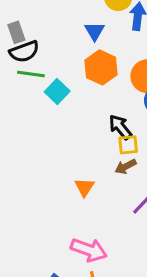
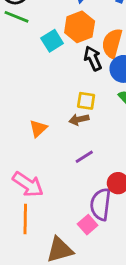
cyan square: (57, 91) -> (52, 41), moved
black arrow: (120, 127) -> (93, 58), moved

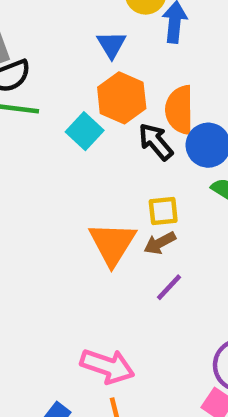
orange triangle: (38, 128) -> (112, 244), moved, size x1.6
purple line: (84, 157) -> (169, 287), moved

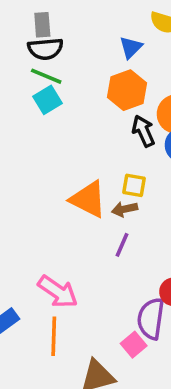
cyan square: (85, 131) -> (47, 100), moved
orange triangle: (112, 244) -> (88, 199), turned -51
purple line: (169, 287) -> (122, 245), turned -35

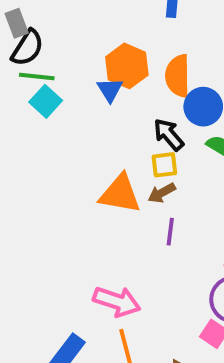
blue triangle: (131, 47) -> (110, 90), moved
black semicircle: (45, 49) -> (27, 48), turned -36
black arrow: (143, 131) -> (169, 135), moved

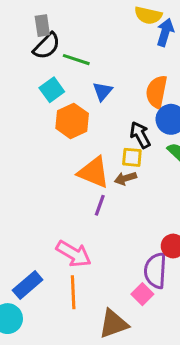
orange hexagon: (127, 66) -> (72, 121), moved
green line: (37, 77) -> (76, 60), moved
purple line: (170, 232) -> (100, 205), moved

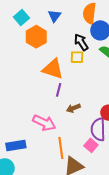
brown arrow: (125, 178) -> (73, 108), moved
blue rectangle: (28, 285) -> (16, 145), turned 36
orange line: (73, 292) -> (61, 148), moved

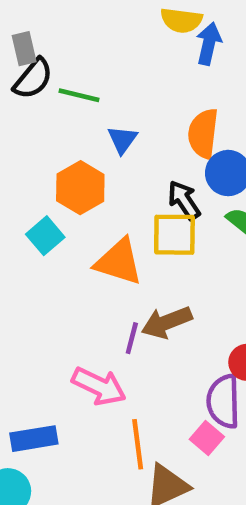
cyan square: (21, 18) -> (45, 236), moved
yellow square: (77, 57) -> (174, 235), size x1.5
purple line: (59, 90) -> (132, 338), moved
brown arrow: (73, 108) -> (167, 322), moved, size x1.5

